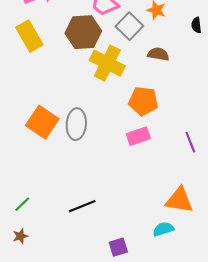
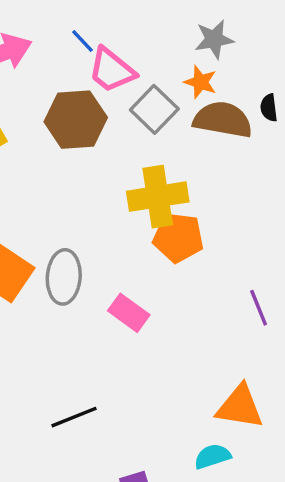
brown semicircle: (158, 54) -> (223, 120), moved, size x1.6
yellow cross: (107, 63) -> (158, 197), moved, turned -36
pink rectangle: (138, 136) -> (129, 313), moved, turned 55

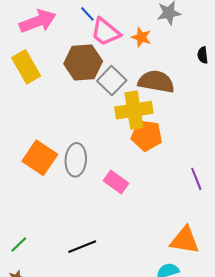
orange star: (200, 82) -> (141, 37), moved
gray square: (154, 109) -> (112, 81), moved
brown semicircle: (223, 120) -> (156, 82), moved

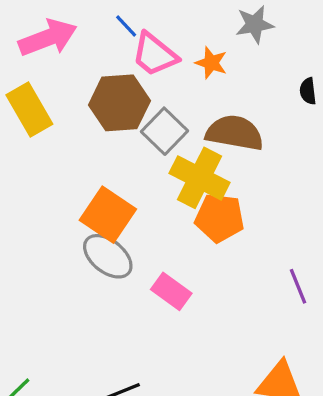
yellow cross: (134, 110) -> (200, 178), turned 36
orange square: (40, 158) -> (108, 215), moved
gray ellipse: (76, 160) -> (108, 256), turned -56

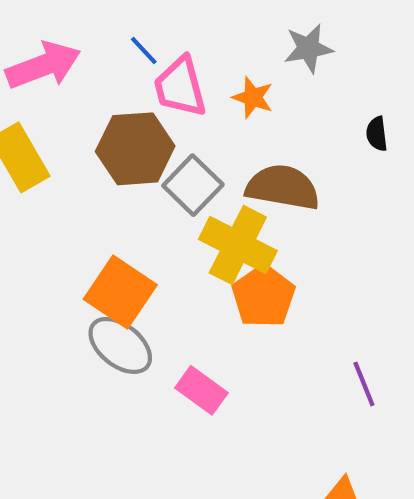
pink trapezoid: (154, 54) -> (180, 87), turned 36
orange pentagon: (220, 218) -> (263, 296), turned 30

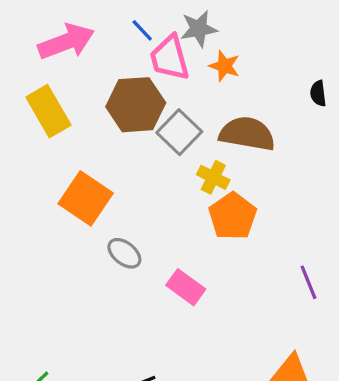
gray star: (308, 48) -> (199, 29), moved
yellow cross: (238, 245) -> (213, 177), size x0.6
orange square: (120, 292) -> (86, 198), moved
gray ellipse: (120, 345) -> (124, 253), size x0.7

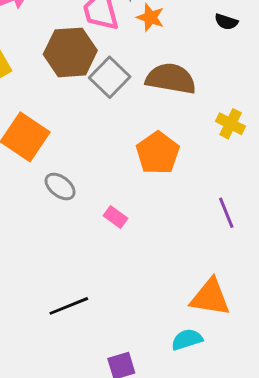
black semicircle: (318, 93) -> (226, 22), moved, turned -65
yellow cross: (213, 177) -> (231, 124), moved
pink rectangle: (186, 287) -> (115, 217), size x0.7

